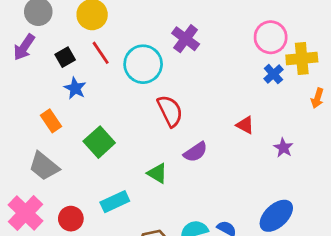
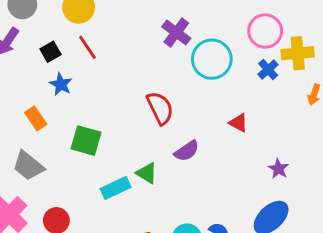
cyan circle: (143, 64) -> (212, 59), moved
green square: (99, 142) -> (86, 141), turned -32
purple star: (283, 148) -> (278, 169), moved
cyan rectangle: (115, 202) -> (116, 188), moved

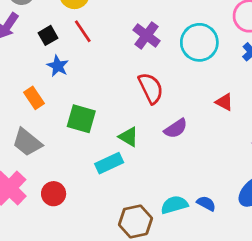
purple cross: (176, 32) -> (147, 35), moved
green triangle: (147, 173) -> (129, 137), moved

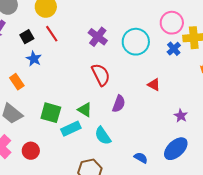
green square: (81, 119) -> (51, 113), moved
purple semicircle: (176, 128) -> (119, 104), turned -36
cyan semicircle: (174, 205) -> (103, 136), moved, turned -108

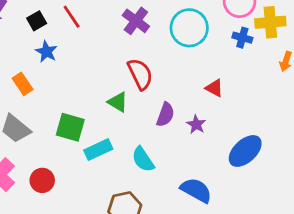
blue cross: (174, 49) -> (242, 38), turned -32
green triangle: (85, 110) -> (118, 102), moved
purple star: (181, 116) -> (196, 124), moved
blue ellipse: (176, 149) -> (245, 151), moved
blue semicircle: (141, 158) -> (196, 190), size x1.6

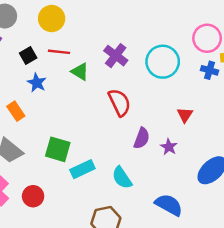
red line: (72, 17) -> (59, 52), turned -50
red triangle: (214, 88) -> (185, 115), turned 35
green triangle: (118, 102) -> (80, 72), moved

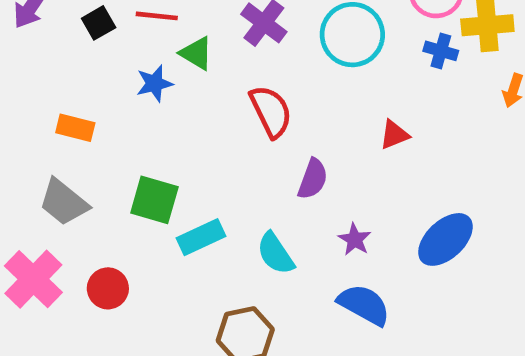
blue star: (37, 83) -> (154, 83), moved, turned 30
orange rectangle: (16, 111) -> (75, 128), turned -42
red triangle: (185, 115) -> (394, 135), turned 35
purple star: (169, 147) -> (355, 239), moved

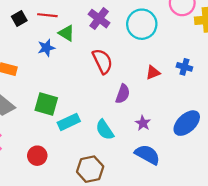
blue cross: (441, 51) -> (184, 67), moved
red triangle: (394, 135) -> (153, 73), moved
red circle: (108, 288) -> (37, 156), moved

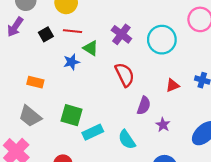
purple star: (143, 123) -> (163, 125), moved

